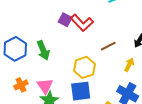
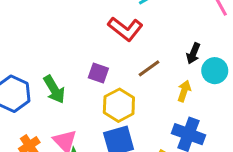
purple square: (65, 20) -> (98, 73), moved
red L-shape: (82, 23) -> (125, 29), moved

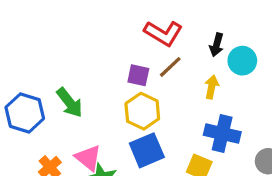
red L-shape: (125, 29) -> (163, 33), moved
purple square: (98, 73) -> (138, 75), moved

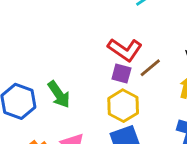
red L-shape: (163, 33) -> (125, 50), moved

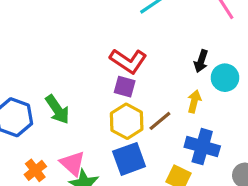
brown line: (150, 68) -> (160, 121), moved

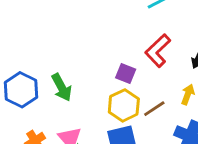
red L-shape: (128, 61) -> (158, 51), moved, turned 96

